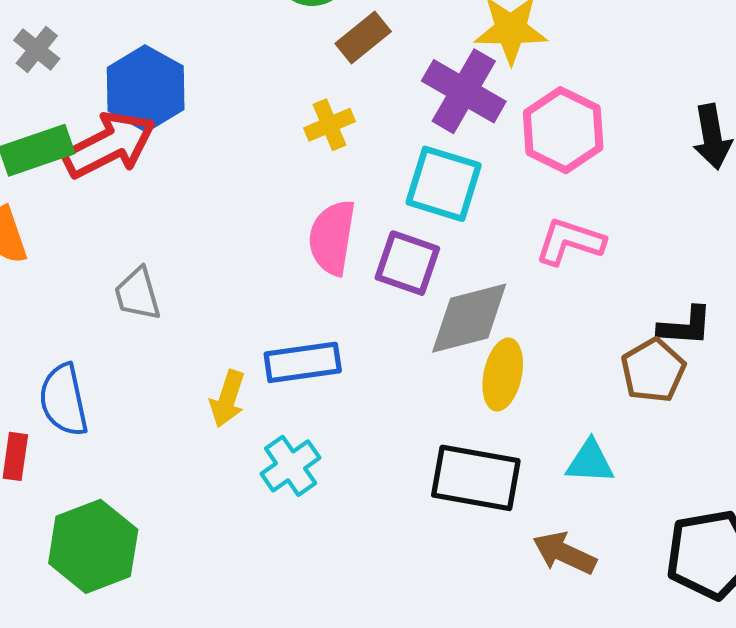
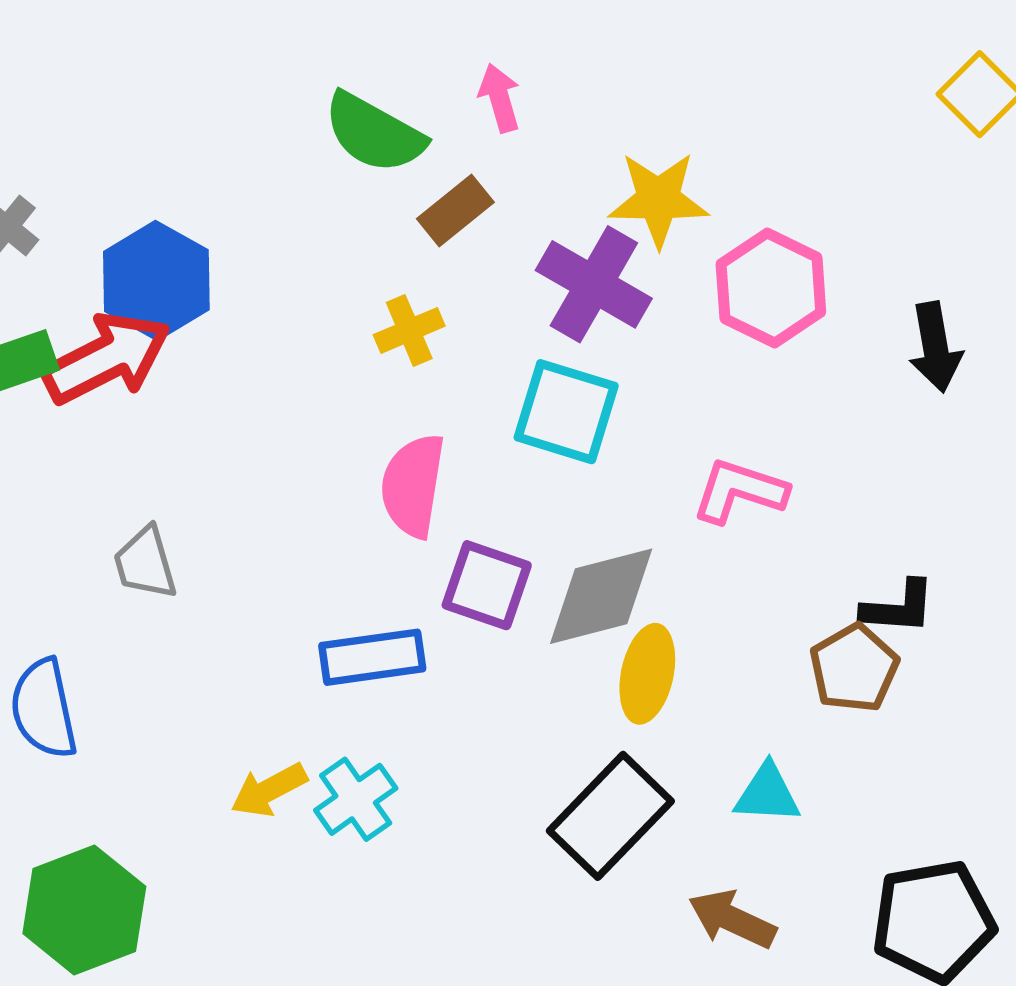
pink hexagon: (563, 130) -> (771, 288), moved
purple square: (407, 263) -> (487, 585), moved
yellow arrow: (227, 399) -> (269, 790), moved, turned 44
black rectangle: (476, 478) -> (610, 816), turned -56

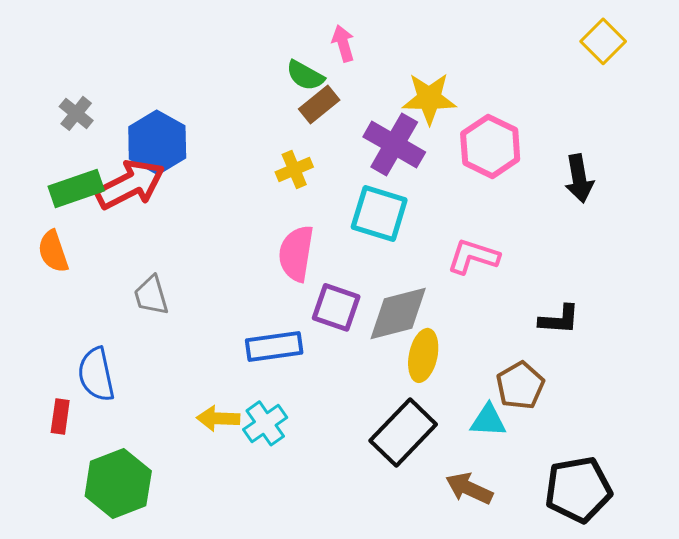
green semicircle: (374, 133) -> (305, 75), moved, size x0.7
brown pentagon: (854, 668) -> (520, 385), moved
yellow arrow: (269, 790) -> (218, 418), turned 30

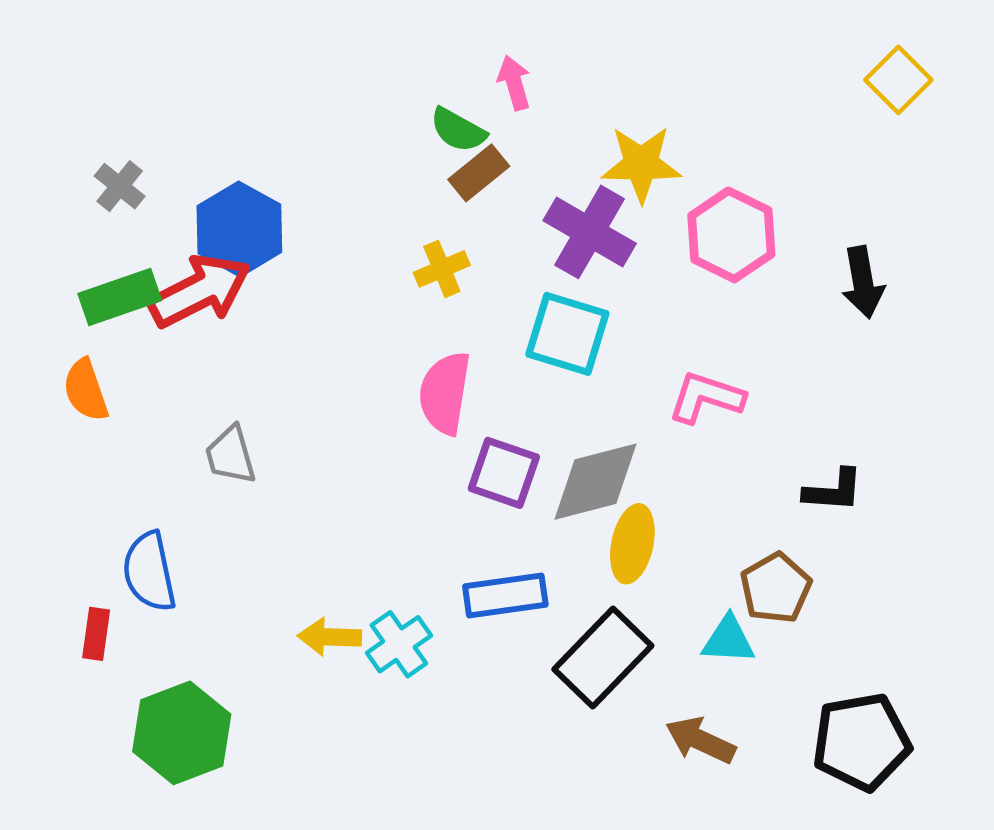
blue rectangle: (274, 346) -> (505, 595), moved

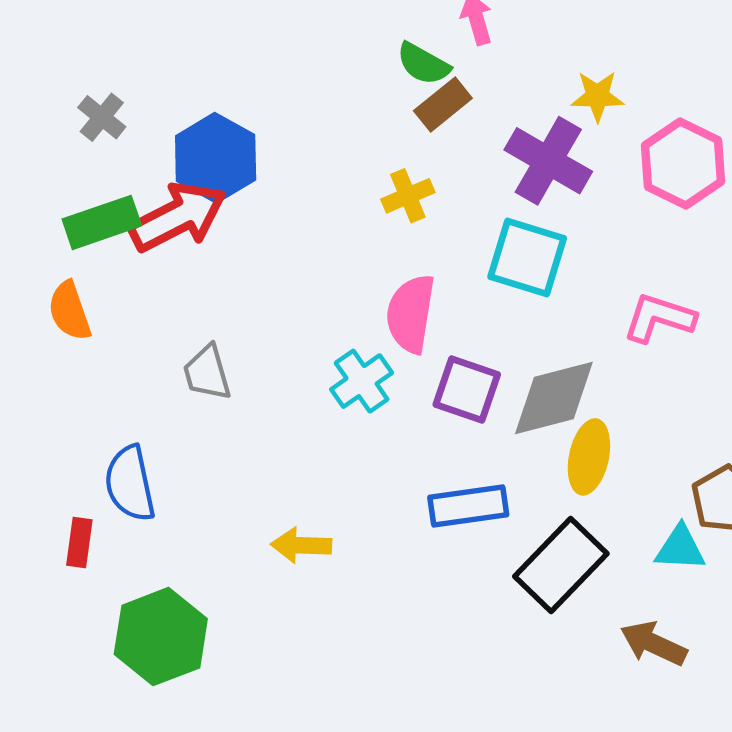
yellow star: (641, 164) -> (597, 96), size x0.7
cyan cross: (399, 644) -> (362, 381), moved

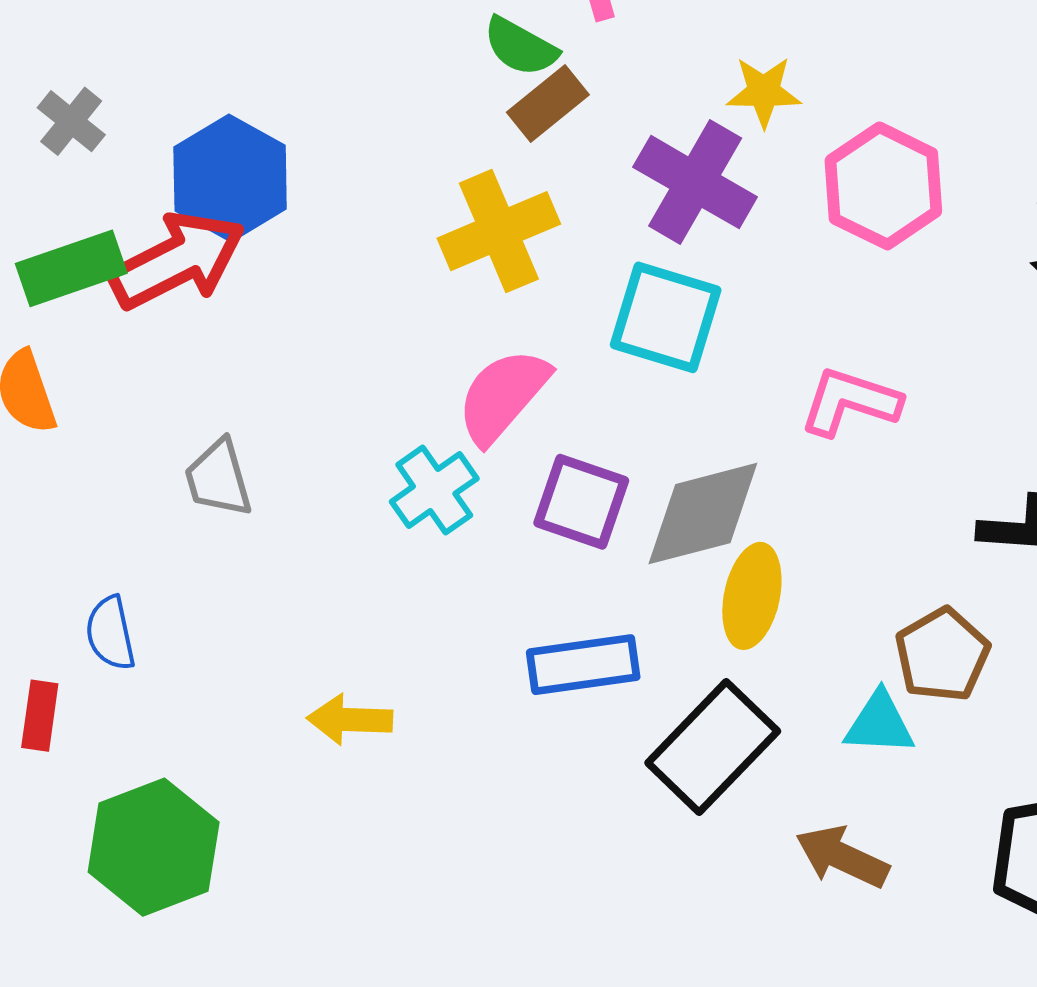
yellow cross: (408, 196) -> (499, 231), size x1.6
pink semicircle: (411, 314) -> (503, 396), turned 32
blue semicircle: (130, 484) -> (110, 633), size x0.7

